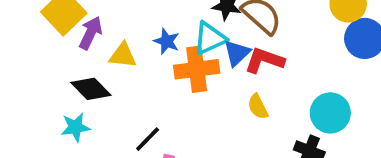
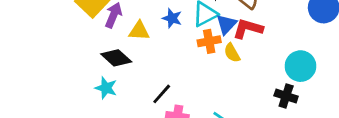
orange cross: (197, 69) -> (209, 41), moved, size x0.7
yellow semicircle: (258, 107) -> (232, 53), moved
cyan star: (75, 127) -> (106, 88), turned 30

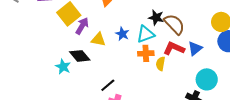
blue triangle: (226, 24) -> (195, 48), moved
yellow semicircle: (232, 53) -> (160, 64), turned 32
cyan star: (106, 88) -> (63, 67), moved

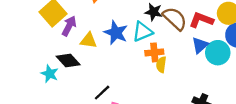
blue star: (122, 34) -> (116, 33), size x1.5
red L-shape: (174, 48) -> (201, 20), moved
orange cross: (146, 53) -> (154, 52), moved
cyan circle: (207, 79) -> (218, 53), moved

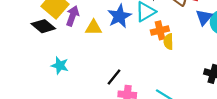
blue star: (116, 33) -> (119, 16), turned 30
black diamond: (68, 60) -> (43, 26), moved

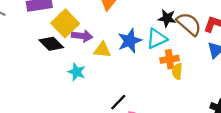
purple arrow: (73, 16) -> (82, 36), turned 72
cyan star: (60, 66) -> (77, 72), moved

